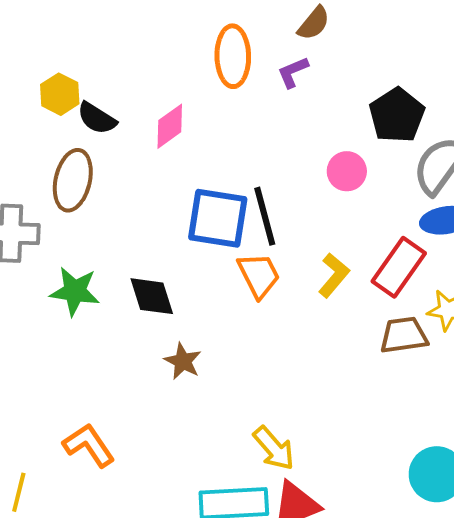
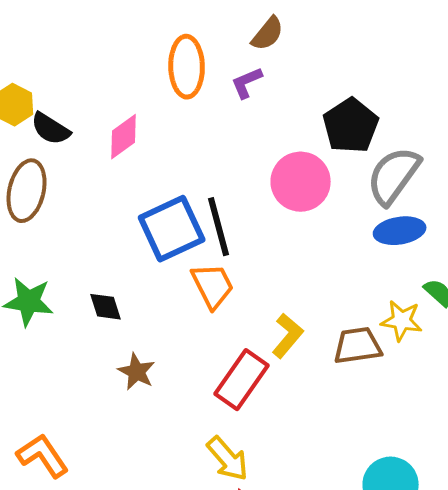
pink circle: (347, 171) -> (301, 182), size x1.5
blue square: (218, 218) -> (172, 229), turned -34
red rectangle: (399, 267) -> (242, 380), moved
yellow L-shape: (334, 275) -> (288, 336), moved
black diamond: (152, 296) -> (106, 307), size x0.7

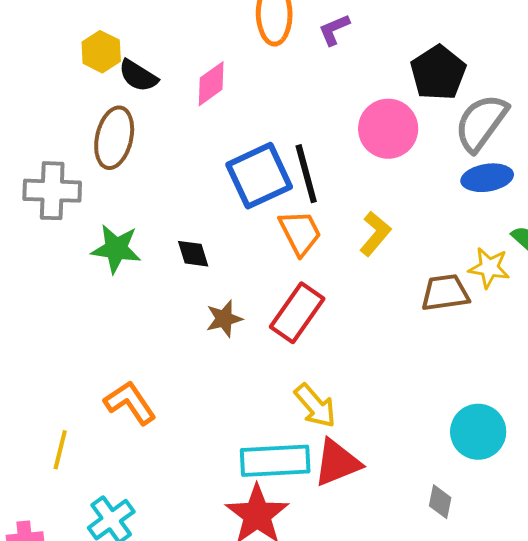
yellow L-shape: (288, 336) -> (375, 234), moved
brown star: (137, 372) -> (224, 319), turned 30
red rectangle: (242, 380) -> (297, 313), moved

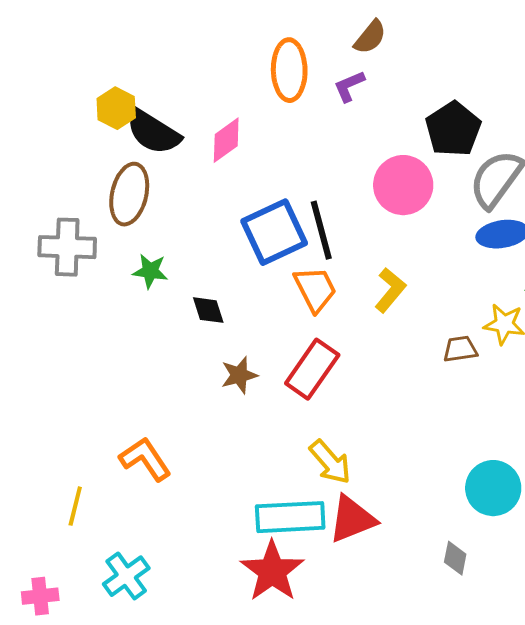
black semicircle: (138, 76) -> (153, 132), size x1.4
green star: (116, 249) -> (150, 271), moved, size x0.7
brown trapezoid: (445, 293) -> (460, 349), size x0.7

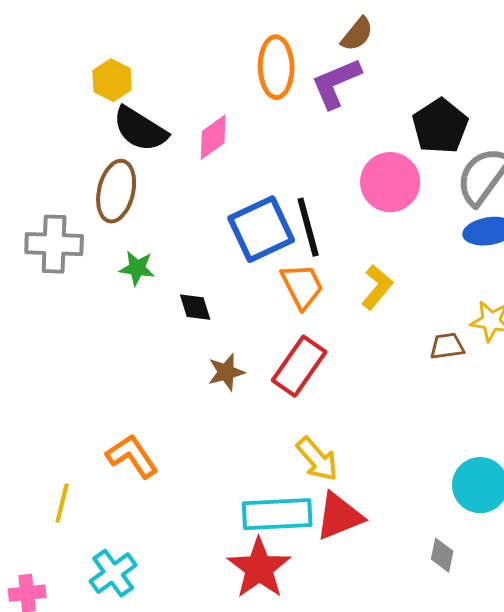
purple L-shape: (349, 86) -> (336, 83), size x1.6
yellow hexagon: (116, 108) -> (112, 80), moved

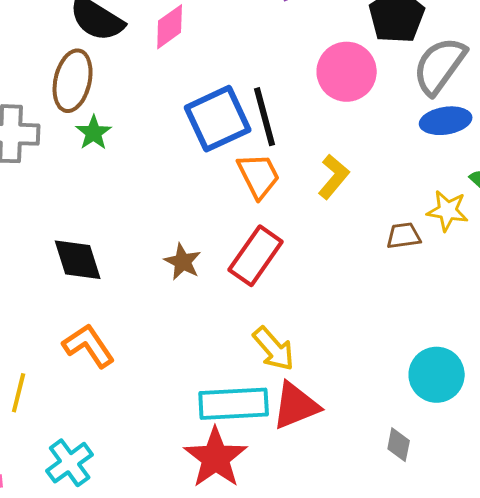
green star: (137, 268) -> (94, 133), moved, turned 30
black diamond: (195, 307) -> (78, 260), moved, size x1.5
brown star: (226, 372) -> (183, 262), turned -30

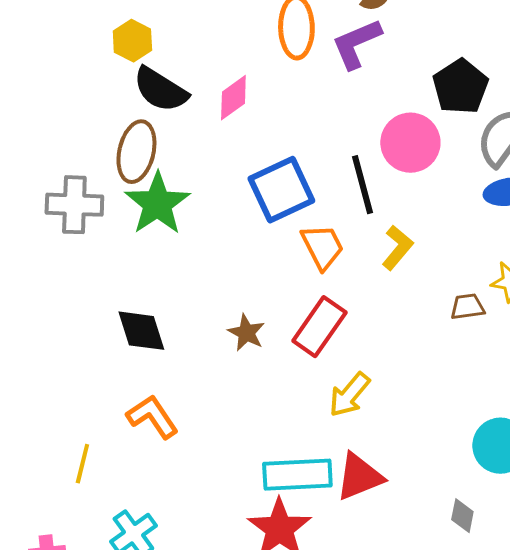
black line: (265, 117) -> (362, 185), moved
green star: (94, 133) -> (157, 204), size x1.8
yellow arrow: (274, 349) -> (349, 395), moved, turned 81

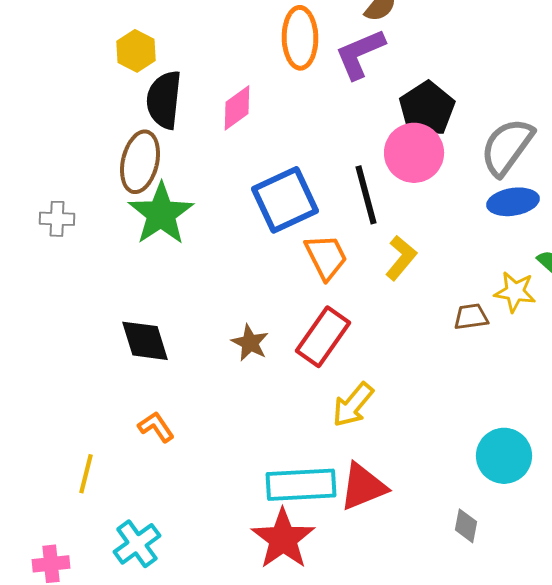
black pentagon: (460, 87) -> (427, 109), moved
black semicircle: (160, 90) -> (164, 100), turned 64
gray cross: (74, 205) -> (57, 219), moved, size x0.6
orange L-shape: (152, 417) -> (156, 427), size x0.7

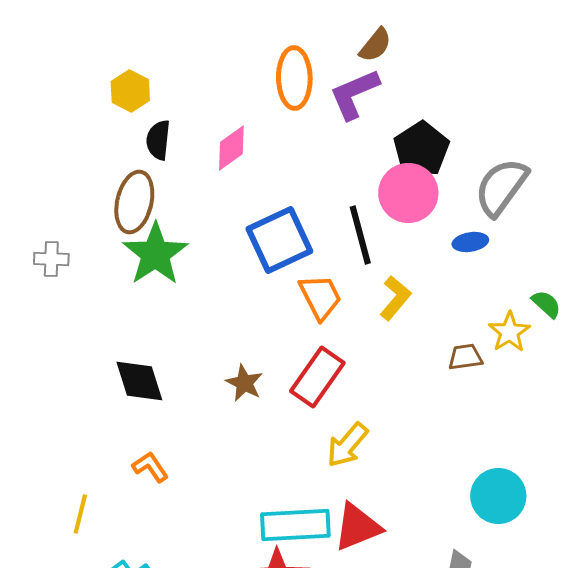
black semicircle: (164, 100) -> (158, 140), size x0.7
blue ellipse: (513, 202) -> (470, 242), moved, size x0.7
yellow star: (515, 292) -> (509, 332), turned 30

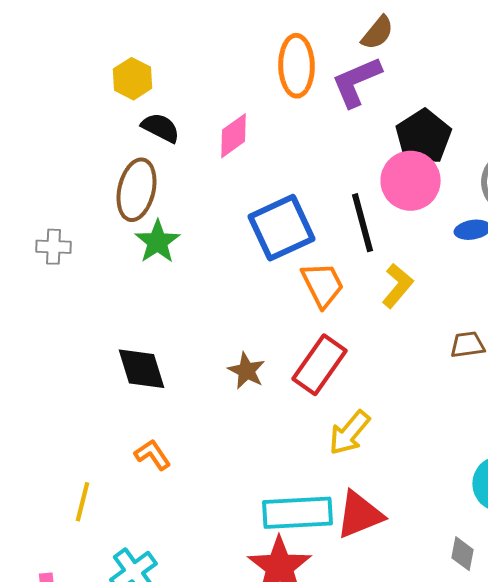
black semicircle: (158, 140) -> (160, 128), turned 111
green star: (155, 254) -> (158, 242), size x0.7

